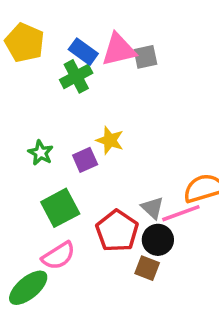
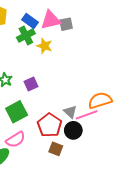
yellow star: (110, 140) -> (44, 46), moved
brown square: (147, 268) -> (56, 149), moved

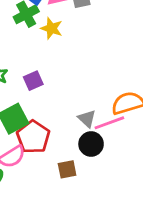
red pentagon: (50, 125) -> (33, 137), moved
brown square: (56, 149) -> (67, 169), turned -32

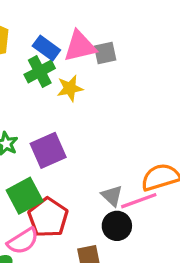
yellow star: (52, 28) -> (70, 88), turned -30
purple square: (33, 81) -> (48, 150), size x1.5

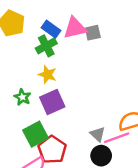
yellow star: (70, 88) -> (47, 75), moved, turned 30

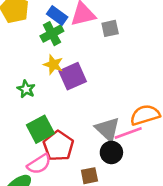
gray square: (93, 33) -> (110, 28), moved
purple square: (52, 102) -> (73, 76), moved
gray triangle: (98, 134) -> (108, 129), size x1.5

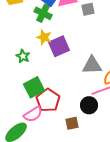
green cross: (52, 34) -> (43, 13), turned -36
gray triangle: (108, 129) -> (92, 65), moved, turned -45

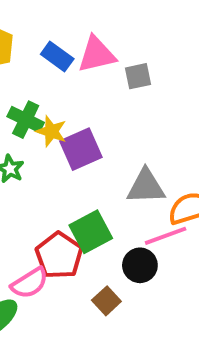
green cross: (43, 13) -> (26, 120), moved
green square: (34, 87) -> (91, 232), moved
brown square: (72, 123) -> (106, 301), turned -32

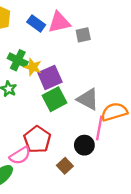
gray triangle: (146, 187) -> (88, 99), turned 30
green square: (91, 232) -> (55, 99), moved
pink line: (166, 236) -> (99, 128), turned -60

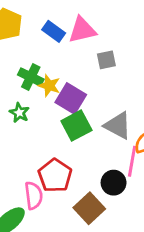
gray square: (83, 35) -> (106, 60), moved
purple square: (50, 77) -> (71, 98), turned -35
pink semicircle: (20, 155) -> (34, 195), turned -65
brown square: (65, 166) -> (89, 208), size x1.5

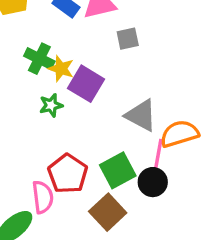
green star: (19, 113) -> (51, 105), moved, turned 30
green square: (76, 126) -> (118, 170), moved
black circle: (114, 183) -> (153, 182), moved

